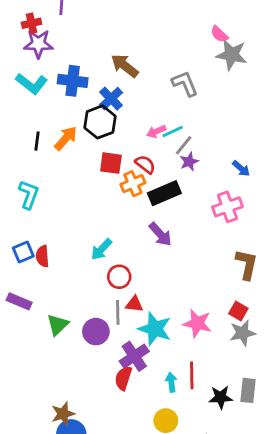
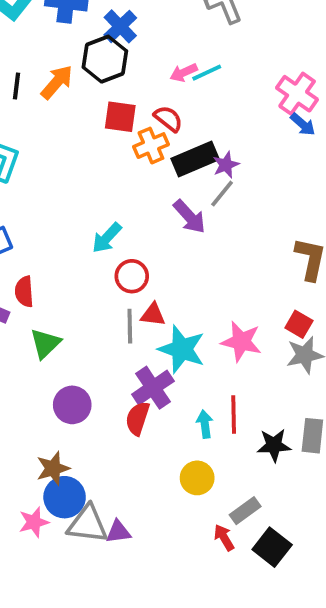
gray line: (184, 145) -> (222, 194), moved
purple star: (189, 162) -> (226, 165), moved
pink cross: (227, 207) -> (297, 94), moved, turned -36
red semicircle: (42, 256) -> (24, 292), moved
purple circle: (96, 332) -> (72, 405), moved

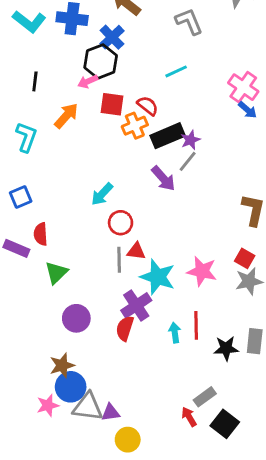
pink arrow: (184, 73) -> (88, 81), moved
orange arrow: (57, 82) -> (66, 116), moved
yellow circle: (197, 478) -> (128, 440), moved

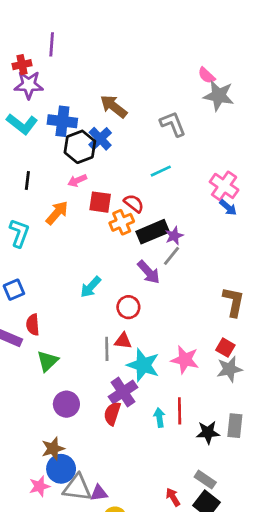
black hexagon: (101, 61) -> (80, 147), moved
red circle: (121, 223) -> (128, 307), moved
gray rectangle: (205, 397) -> (205, 480), moved, turned 70

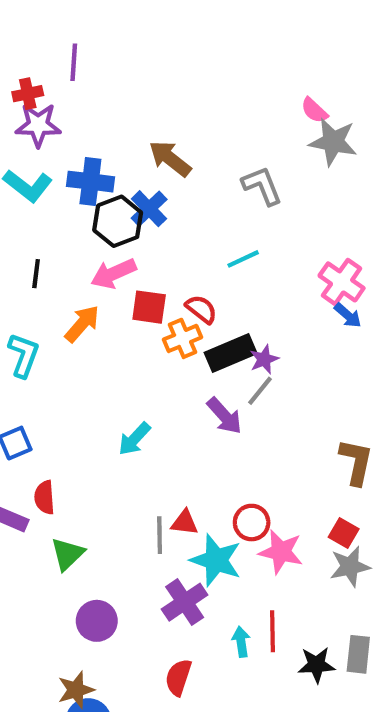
pink arrow: (77, 181) -> (113, 274), size x1.5
red circle: (128, 307) -> (252, 523), moved
red semicircle: (112, 414) -> (178, 677), moved

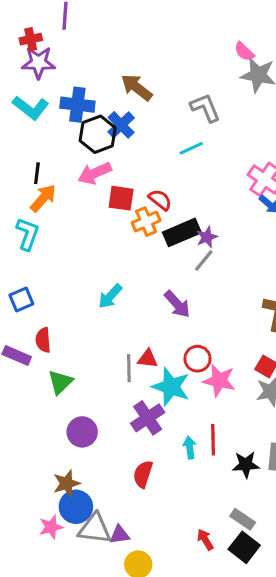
cyan line: (243, 259) -> (191, 148), moved
orange arrow: (82, 324) -> (43, 198), moved
purple arrow: (224, 416) -> (177, 304), moved

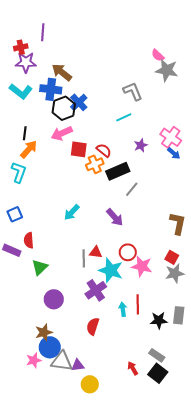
brown arrow: (137, 87) -> (62, 72), moved
purple star: (207, 237) -> (141, 145), moved

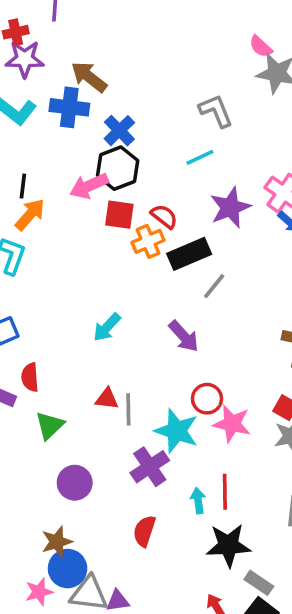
black hexagon: (64, 108) -> (118, 168), moved
purple star: (141, 145) -> (230, 207), size x1.6
red triangle: (96, 252) -> (107, 399), moved
black star: (159, 320) -> (228, 545), moved, size x1.4

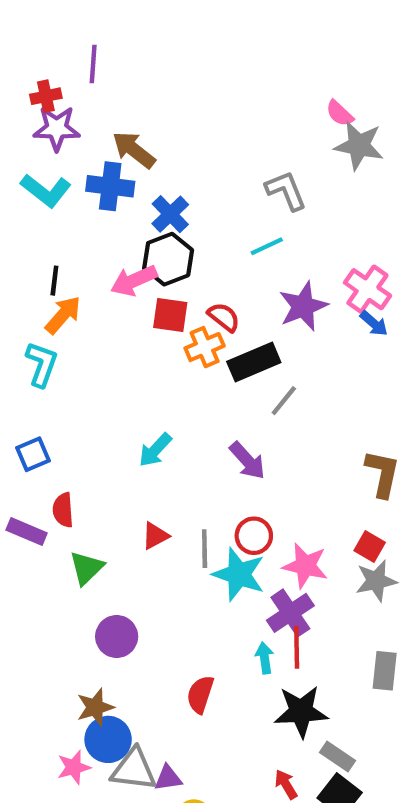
red triangle: (107, 399) -> (155, 536), turned -35
red circle: (207, 399) -> (254, 536), moved
gray line: (128, 409) -> (205, 549), moved
purple cross: (150, 467) -> (290, 613), moved

